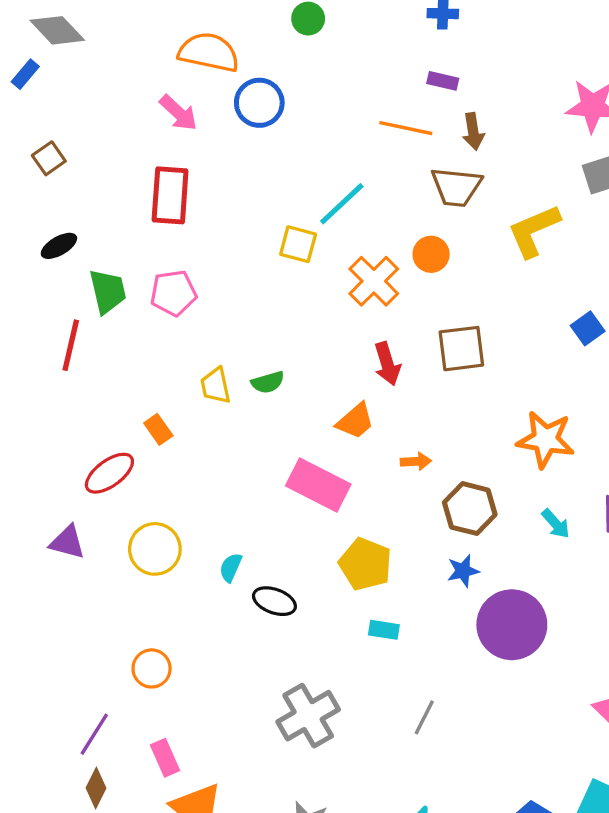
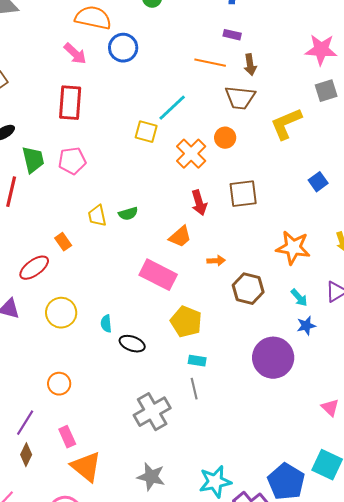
cyan semicircle: (231, 567) -> (106, 324), turned -30
blue star: (463, 571) -> (306, 326), moved
gray line: (424, 717) -> (194, 389), moved, turned -40

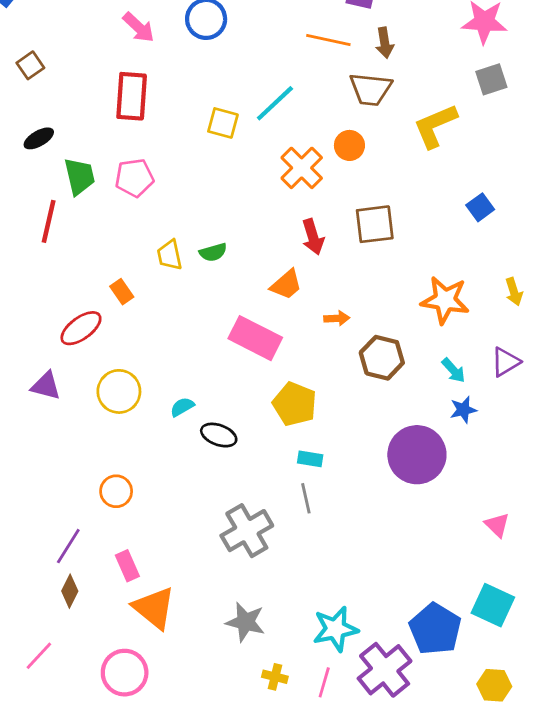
yellow square: (146, 132) -> (223, 123), moved
cyan semicircle: (106, 324) -> (182, 407), turned 66

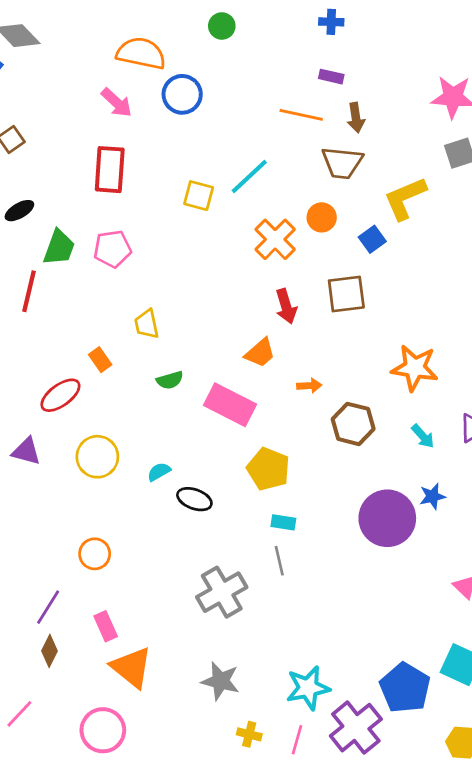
green trapezoid: (80, 176) -> (59, 248), turned 33
blue square: (480, 207) -> (372, 239), moved
green semicircle: (213, 252) -> (170, 380), moved
blue star: (463, 410) -> (432, 496), moved

